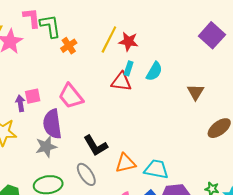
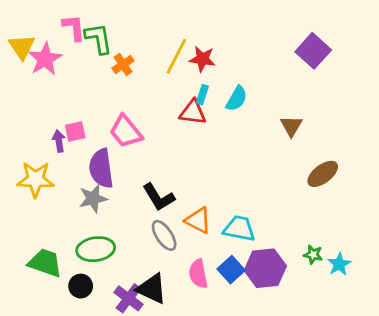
orange triangle: (125, 163) -> (198, 220), turned 40
gray ellipse: (86, 174) -> (164, 235), moved

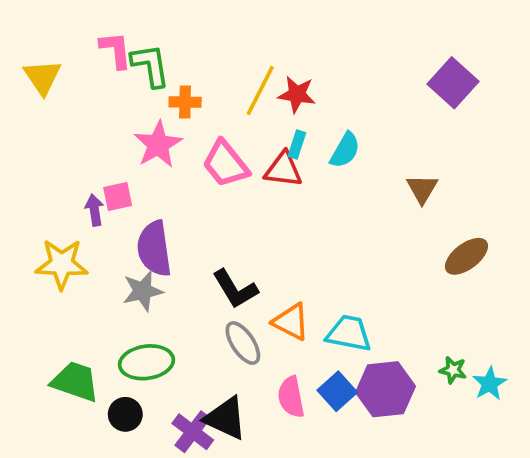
pink star: (45, 59) -> (158, 144), moved
orange cross: (123, 64) -> (185, 102), turned 35
pink trapezoid: (126, 131) -> (226, 164), moved

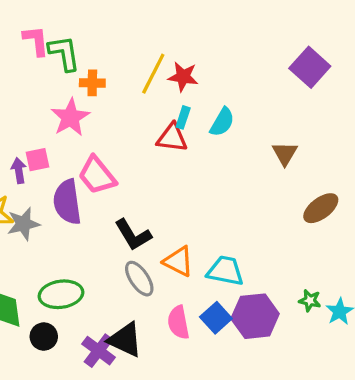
pink trapezoid: (226, 164) -> (97, 175), moved
gray star: (143, 291) -> (23, 224), moved

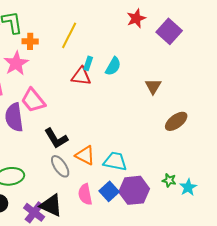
red star: (183, 77) -> (136, 18), moved, turned -30

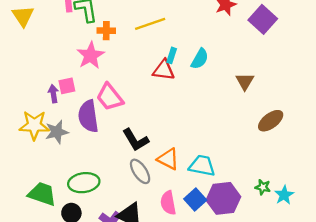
yellow line: (69, 35) -> (150, 24), turned 44

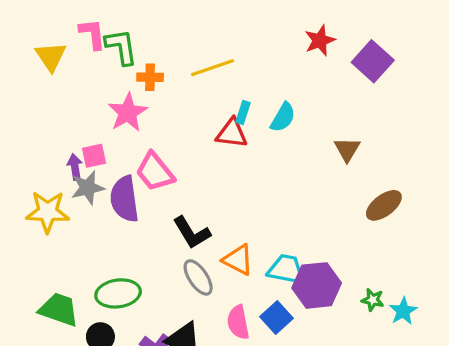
yellow triangle: (23, 16) -> (51, 56), moved
gray star: (57, 132) -> (88, 188), moved
purple hexagon: (223, 198) -> (317, 285), moved

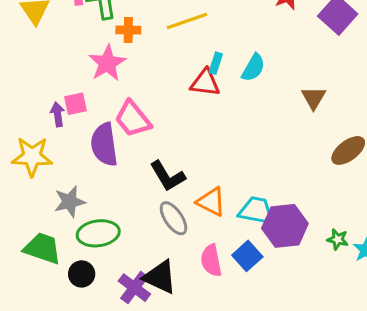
gray star: (88, 188) -> (70, 202), moved

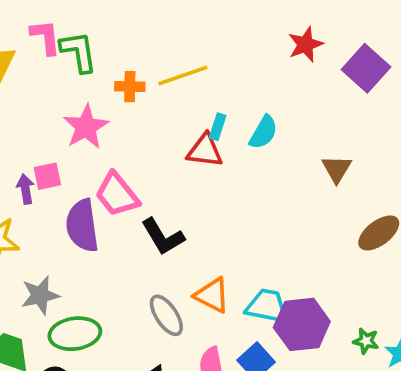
orange cross: (128, 30) -> (130, 87), moved
black L-shape: (167, 176) -> (163, 237), moved

